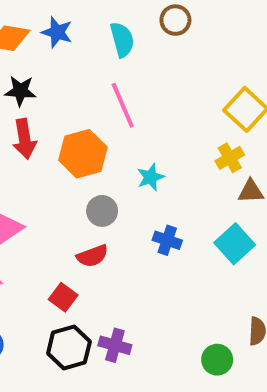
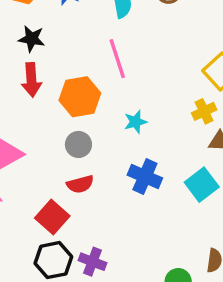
gray circle: (102, 211) -> (78, 144), moved
blue cross: (167, 240) -> (145, 177), size x1.4
red square: (63, 297) -> (52, 217), size x1.4

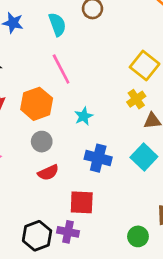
red square: (52, 217) -> (82, 202), moved, turned -30

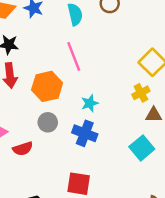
blue cross: (98, 158) -> (85, 133), moved
red semicircle: (48, 173) -> (23, 149), moved

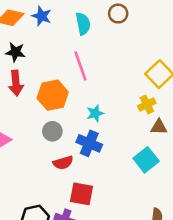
red semicircle: (23, 149) -> (63, 163), moved

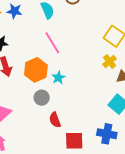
cyan star: (95, 113) -> (58, 78), moved
blue cross: (89, 143) -> (107, 134), moved
red semicircle: (63, 163) -> (55, 120), turned 98

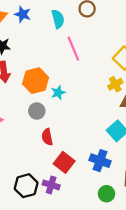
pink line: (52, 43) -> (73, 49), moved
red square: (74, 141) -> (64, 162), turned 30

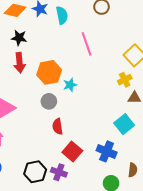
cyan semicircle: (58, 19) -> (62, 15), moved

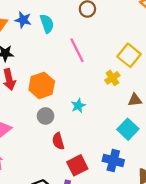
yellow cross: (125, 80) -> (112, 78), moved
cyan star: (70, 85) -> (78, 106), moved
red square: (72, 151) -> (77, 165), turned 30

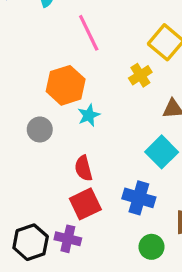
orange hexagon: (42, 85) -> (66, 85), moved
red semicircle: (58, 141) -> (83, 168), moved

